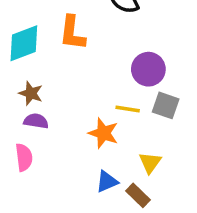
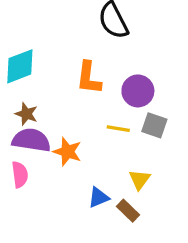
orange L-shape: (72, 33) -> (89, 78), moved
purple semicircle: (36, 121) -> (31, 140), size x1.6
orange star: (103, 133) -> (67, 152), moved

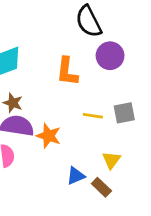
purple circle: (138, 91) -> (110, 56), moved
gray square: (154, 125) -> (124, 113), turned -30

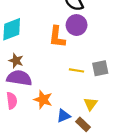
purple circle: (110, 56) -> (77, 25), moved
orange star: (49, 136) -> (43, 100), moved

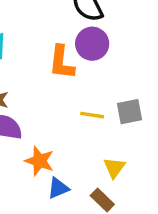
blue triangle: (64, 116) -> (58, 188), moved

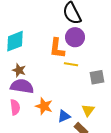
yellow line: (92, 115) -> (71, 64), moved
blue triangle: (58, 188) -> (64, 116), moved

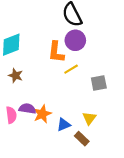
yellow line: (71, 64) -> (71, 69), turned -40
purple semicircle: (22, 86) -> (27, 109), moved, size x0.7
orange star: (44, 106) -> (42, 114), turned 30

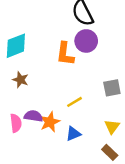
yellow line: (71, 69) -> (74, 102), moved
yellow triangle: (89, 118) -> (112, 127), moved
brown rectangle: (82, 139) -> (110, 152), moved

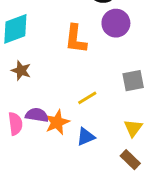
purple circle: (86, 41) -> (116, 23), moved

